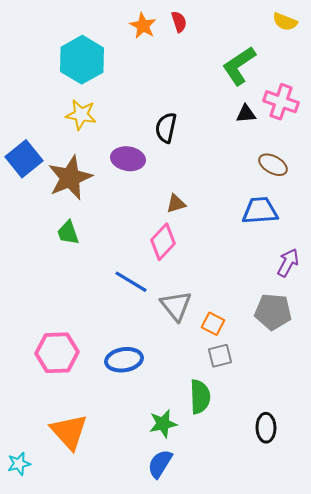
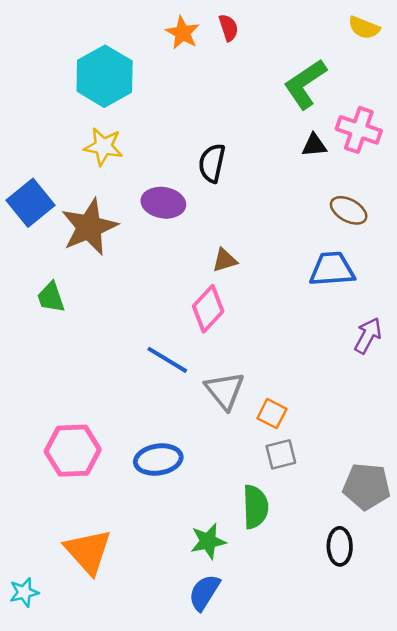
green trapezoid: (68, 233) -> (51, 297), moved
gray pentagon: (273, 312) -> (367, 486), moved

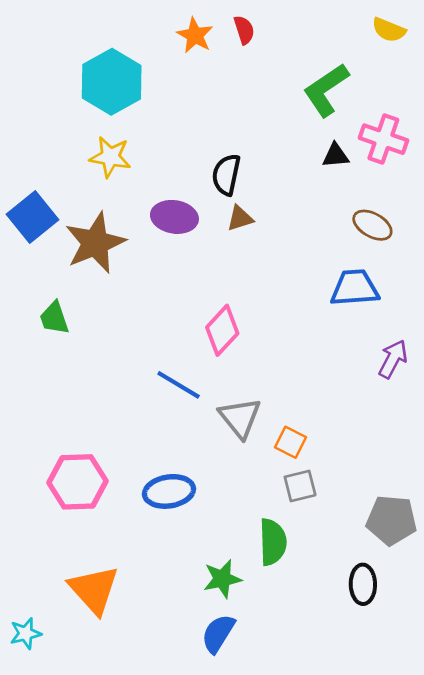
brown triangle: (225, 260) -> (240, 218), moved

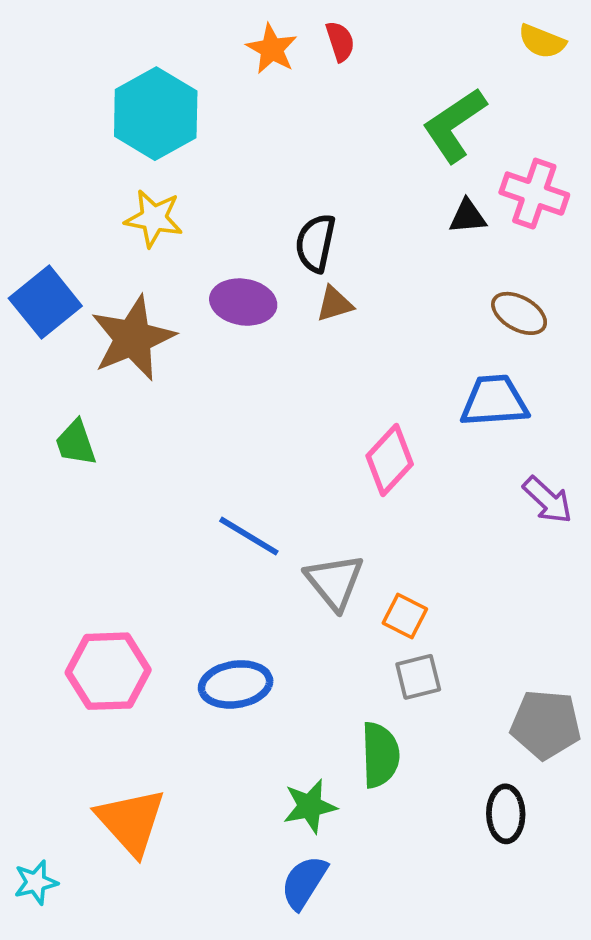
pink diamond: (222, 330) -> (390, 460), moved
purple arrow: (393, 359) -> (548, 500), turned 105

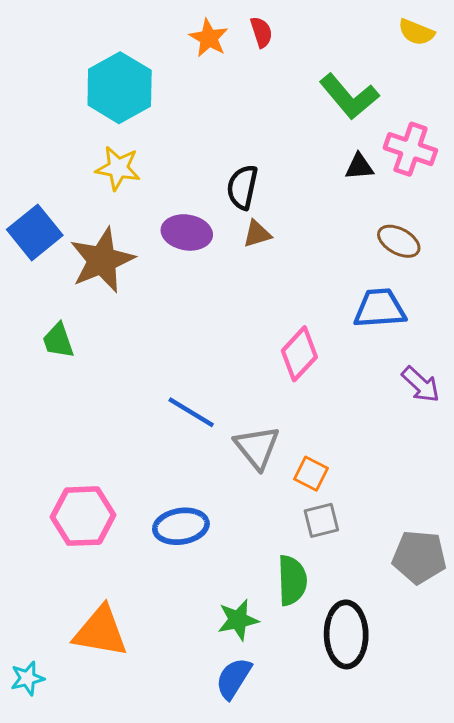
green L-shape: (454, 125) -> (349, 96), turned -96
black ellipse: (506, 814) -> (346, 634), moved, size x1.5
orange triangle: (131, 821) -> (101, 632), turned -38

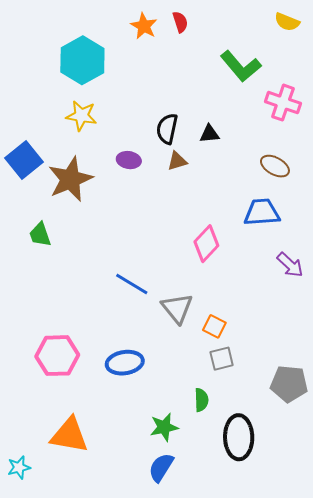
black triangle: (359, 167) -> (209, 134), moved
purple ellipse: (187, 232) -> (129, 160), size x0.7
green semicircle: (292, 580) -> (201, 400), size x0.7

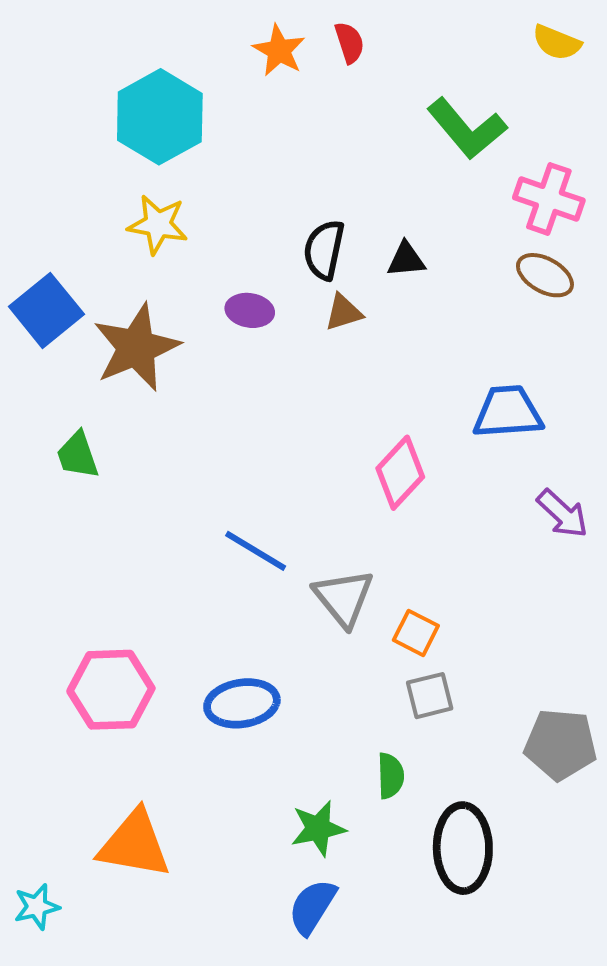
brown ellipse: (275, 166) -> (545, 275), moved

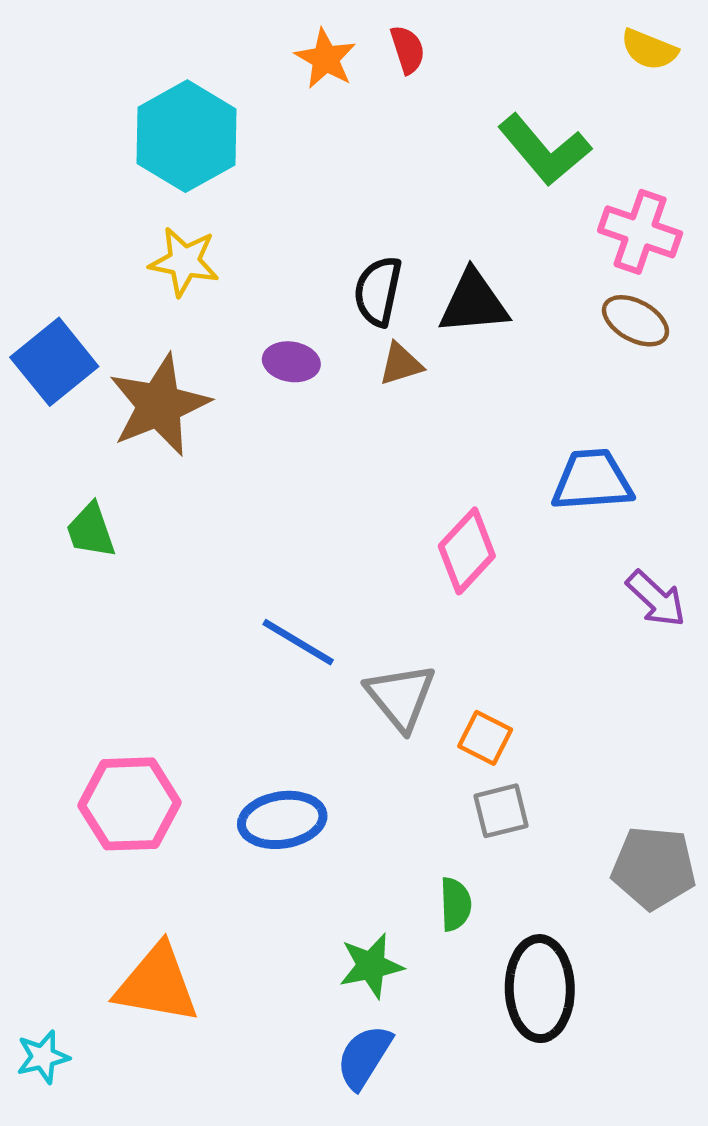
black triangle: (406, 260) -> (474, 303), size x1.6

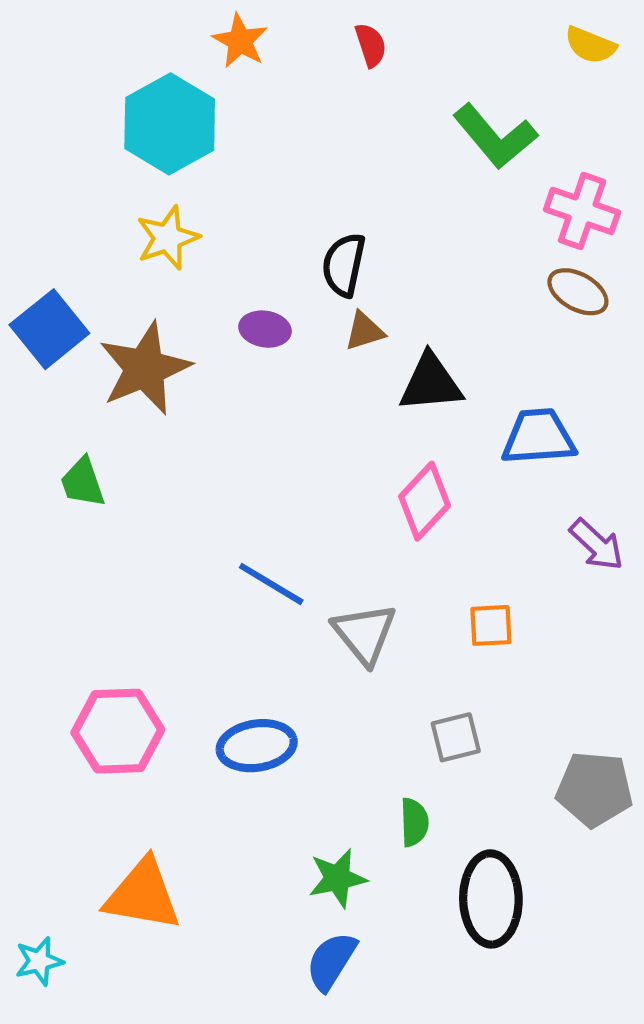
orange star: (326, 59) -> (240, 41), moved
yellow star: (184, 262) -> (168, 238), turned -30
black triangle: (474, 303) -> (431, 383), moved
orange square: (485, 738) -> (491, 625), moved, turned -30

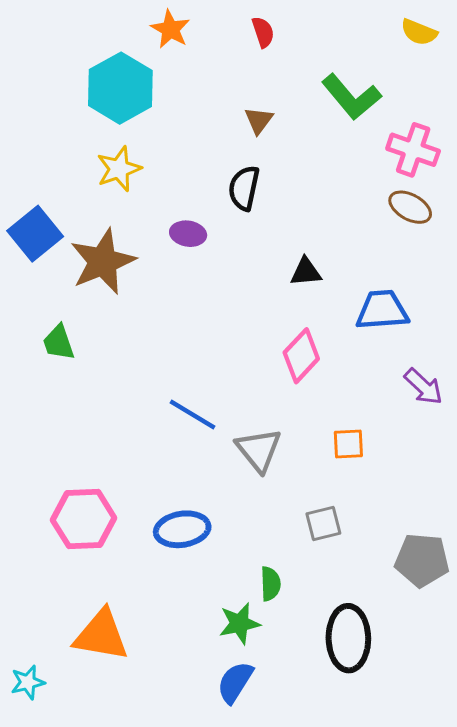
brown triangle: (364, 331) -> (259, 120), moved, turned -36
black triangle: (431, 383) -> (306, 272), size x0.7
green semicircle: (414, 822) -> (270, 584), moved

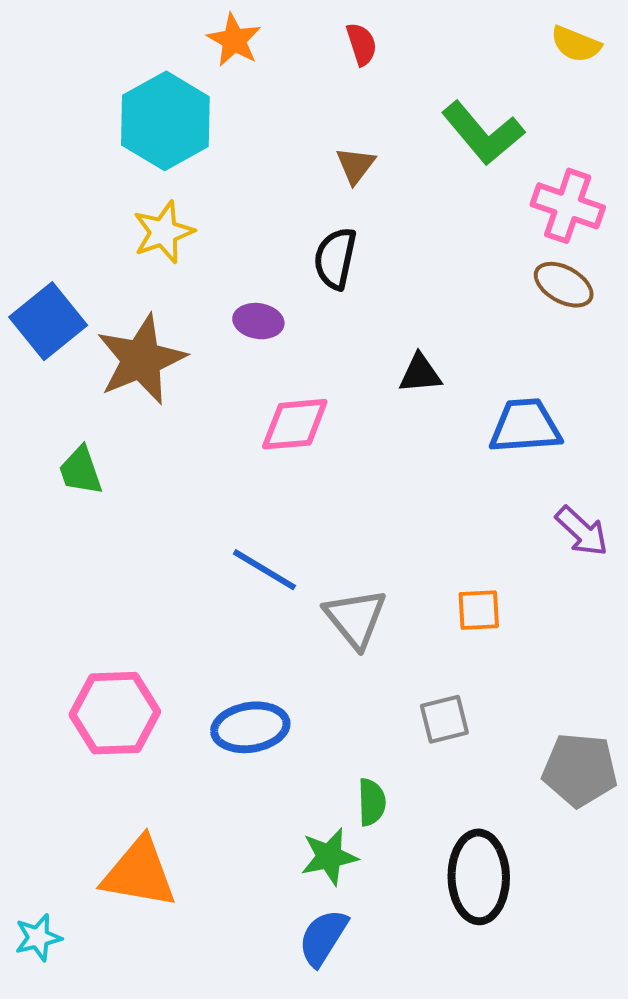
pink diamond: (301, 356) -> (295, 424), moved, turned 42

